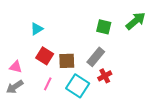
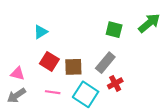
pink line: (48, 84) -> (53, 92), turned 72

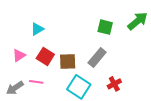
pink triangle: (18, 74) -> (19, 55), moved, turned -48
red cross: (115, 83) -> (114, 84), moved
pink line: (53, 92) -> (36, 82), moved

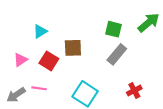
gray rectangle: (97, 57) -> (117, 54), moved
brown square: (68, 62) -> (73, 48), moved
red cross: (114, 84) -> (134, 91), moved

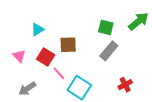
pink triangle: (20, 60) -> (19, 56), turned -40
pink line: (39, 88) -> (59, 73), moved, turned 40
gray arrow: (16, 95) -> (27, 89), moved

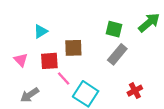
red square: (46, 57) -> (49, 61), turned -36

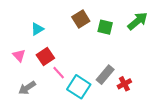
brown square: (73, 48) -> (81, 19), moved, turned -30
gray rectangle: (117, 54) -> (105, 75), moved
red square: (49, 61) -> (45, 56), turned -30

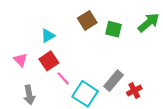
cyan triangle: (37, 29) -> (48, 36), moved
gray arrow: (27, 88) -> (29, 95), turned -66

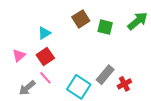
pink triangle: (20, 60) -> (19, 55), turned 32
pink line: (63, 78) -> (45, 78), moved
gray arrow: (29, 95) -> (27, 88), turned 60

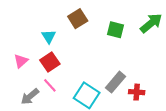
brown square: (81, 19) -> (78, 19), moved
cyan triangle: (44, 33) -> (49, 36), turned -32
red cross: (124, 84) -> (137, 92), turned 32

